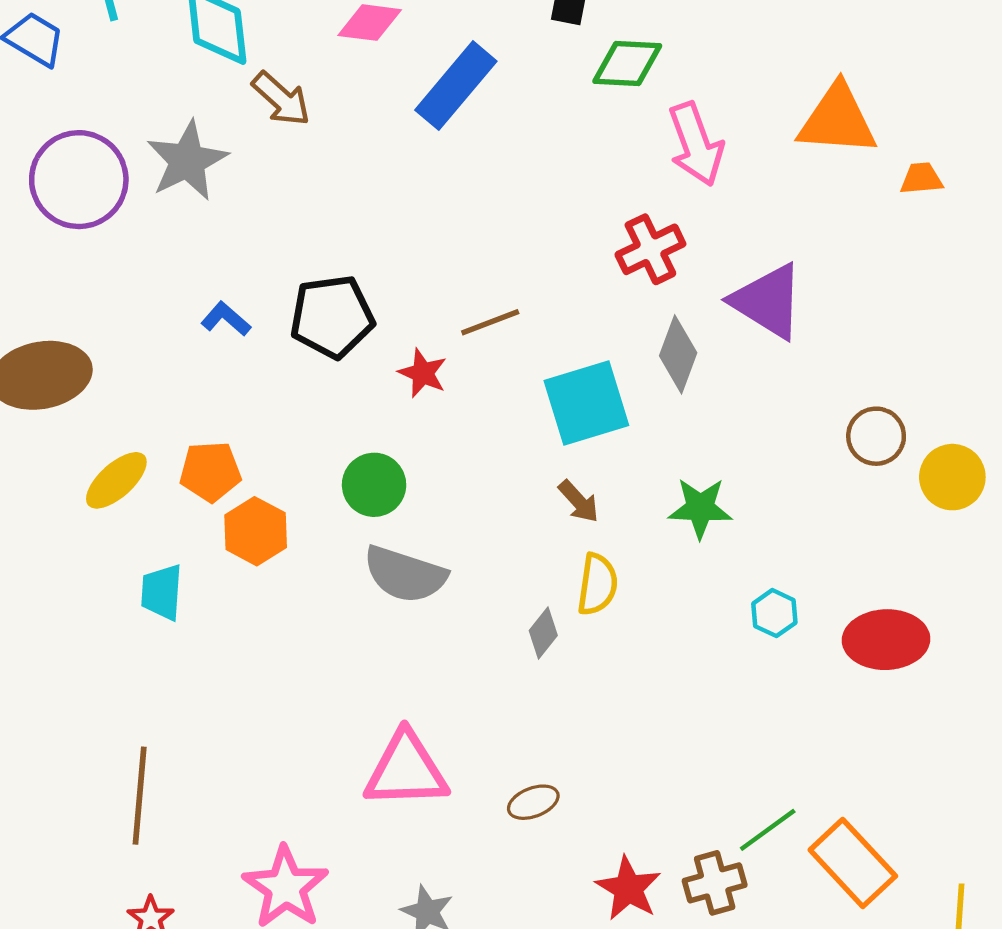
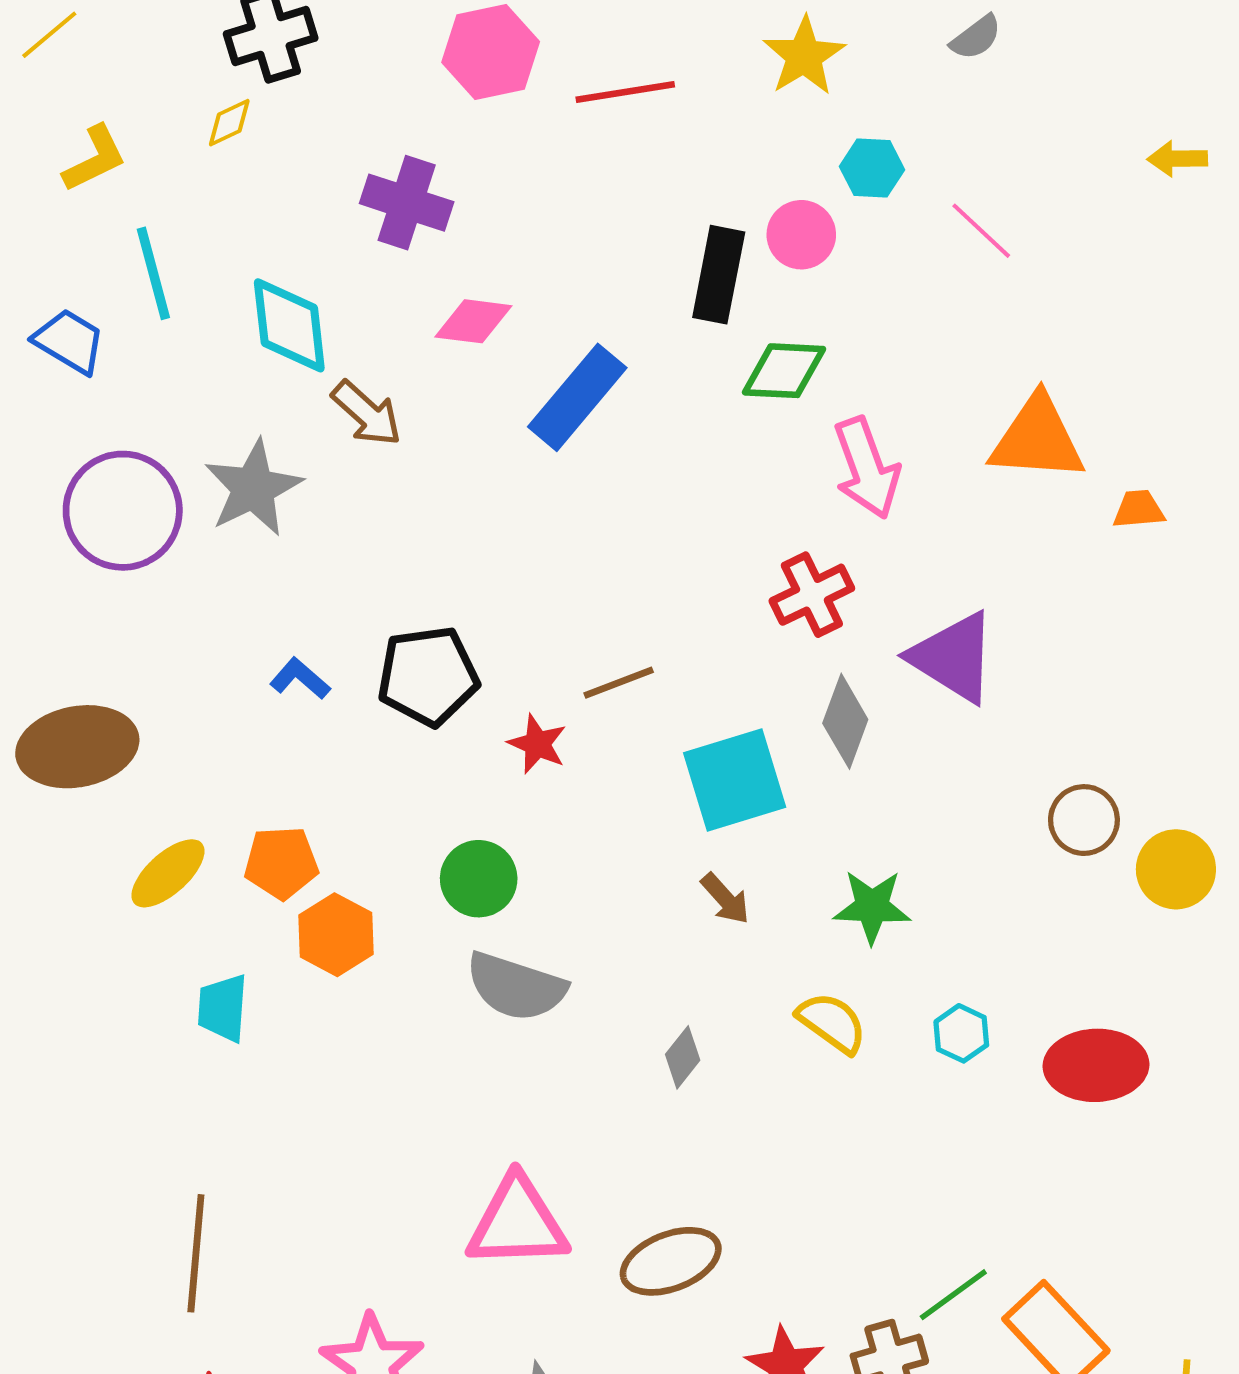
yellow semicircle: (597, 584) -> (832, 1023), moved, turned -62
brown ellipse: (533, 802) -> (671, 1261), size x1.6

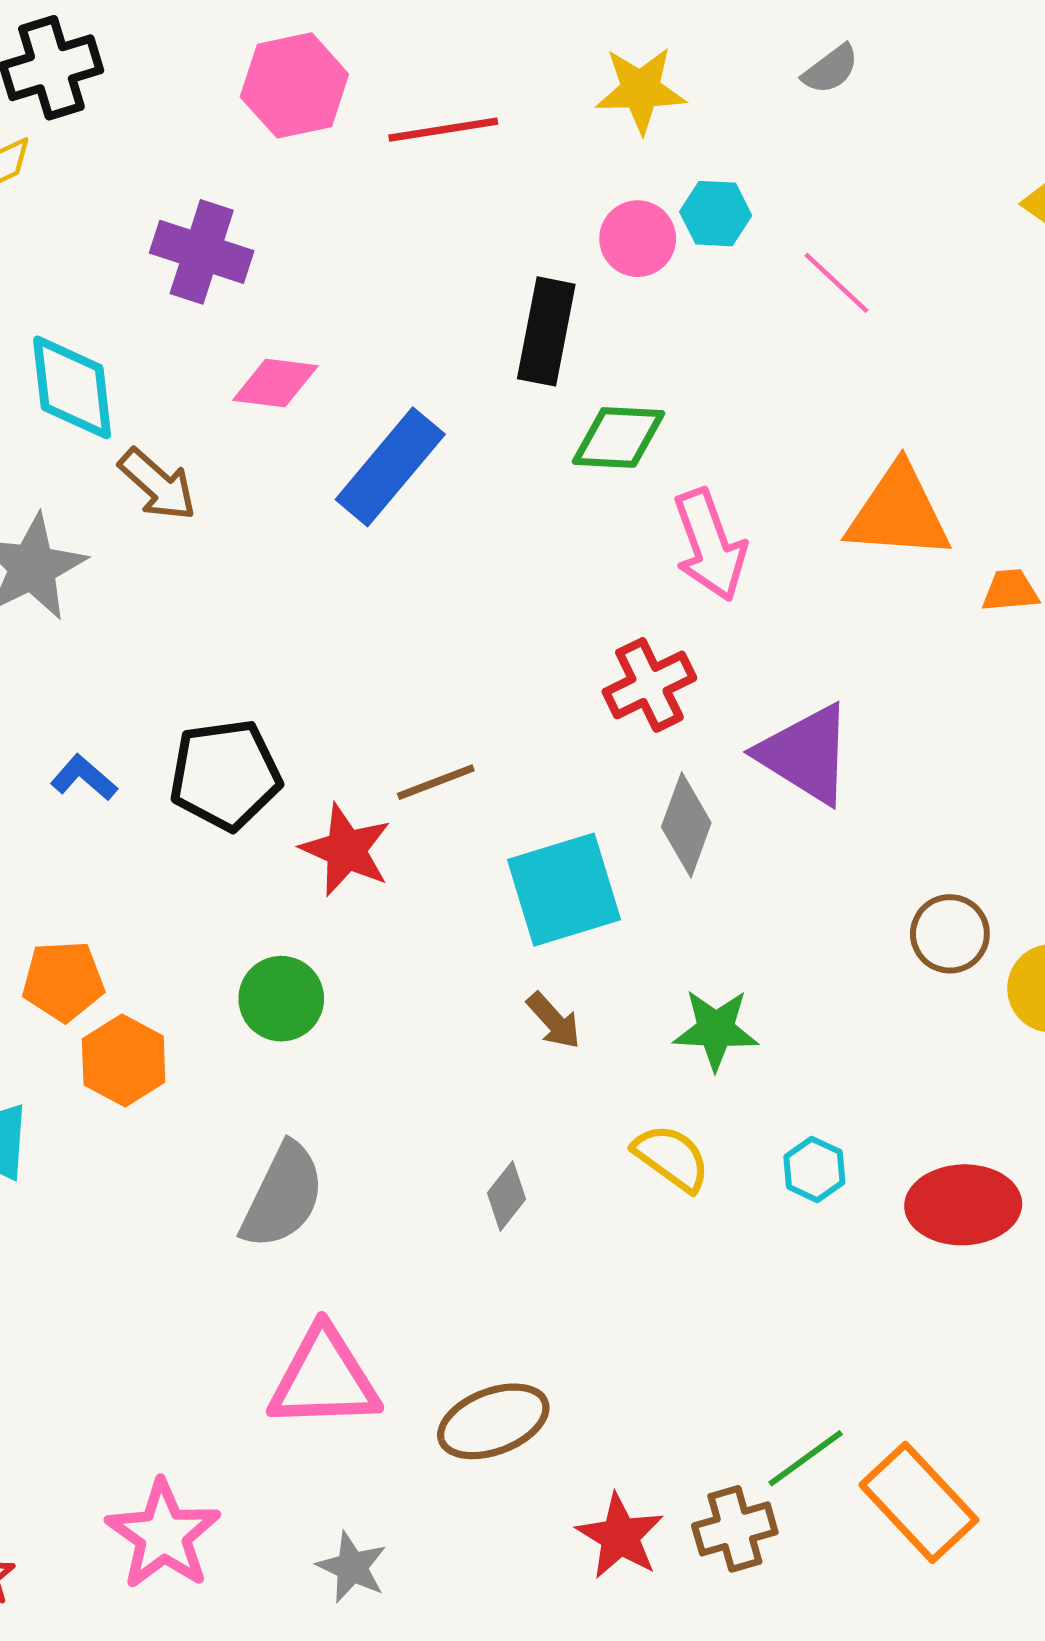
yellow star: (804, 56) -> (641, 90), turned 30
pink circle: (801, 235) -> (638, 239), moved
red star: (537, 744) -> (346, 850), size x1.4
gray semicircle: (516, 987) -> (283, 1196), moved, turned -82

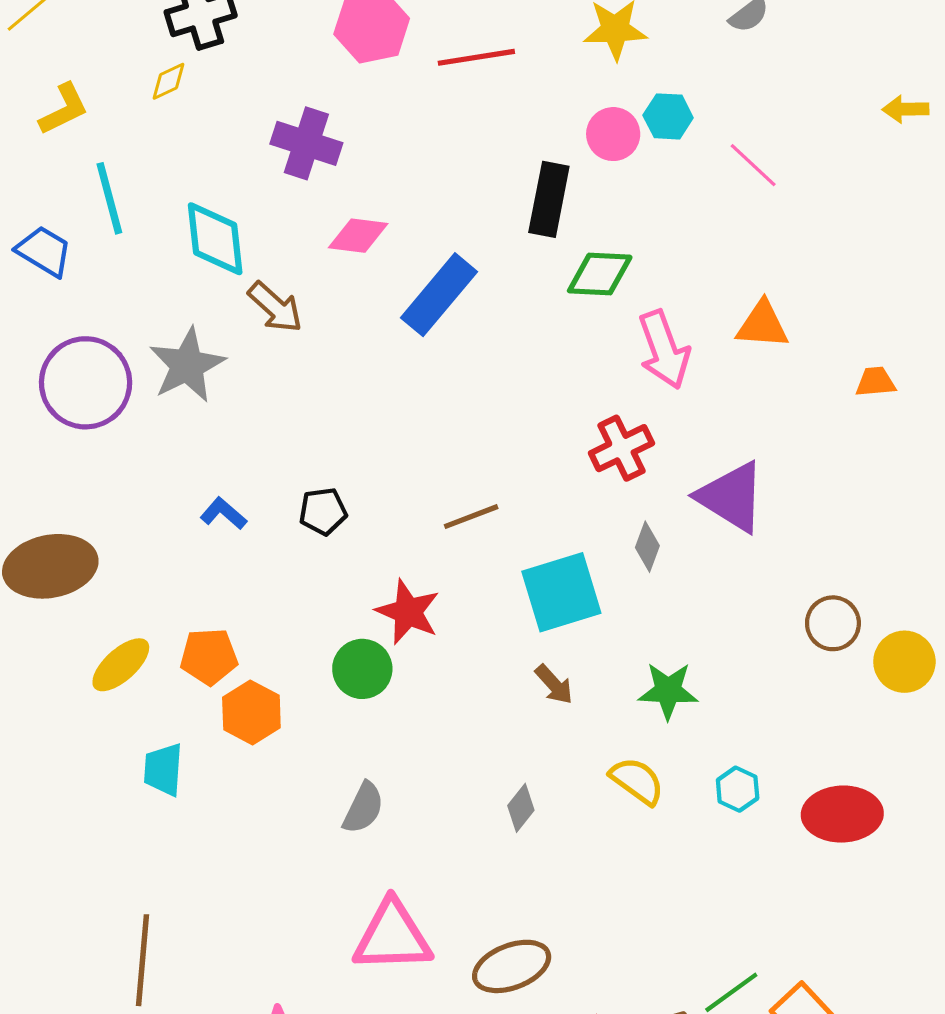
orange triangle: (898, 513) -> (762, 325), moved, size x0.7
black pentagon: (225, 775) -> (323, 511), size x0.6
gray diamond: (686, 825) -> (647, 547), size x0.7
red star: (346, 850) -> (408, 612), moved
gray semicircle: (283, 1196) -> (363, 808), size x0.7

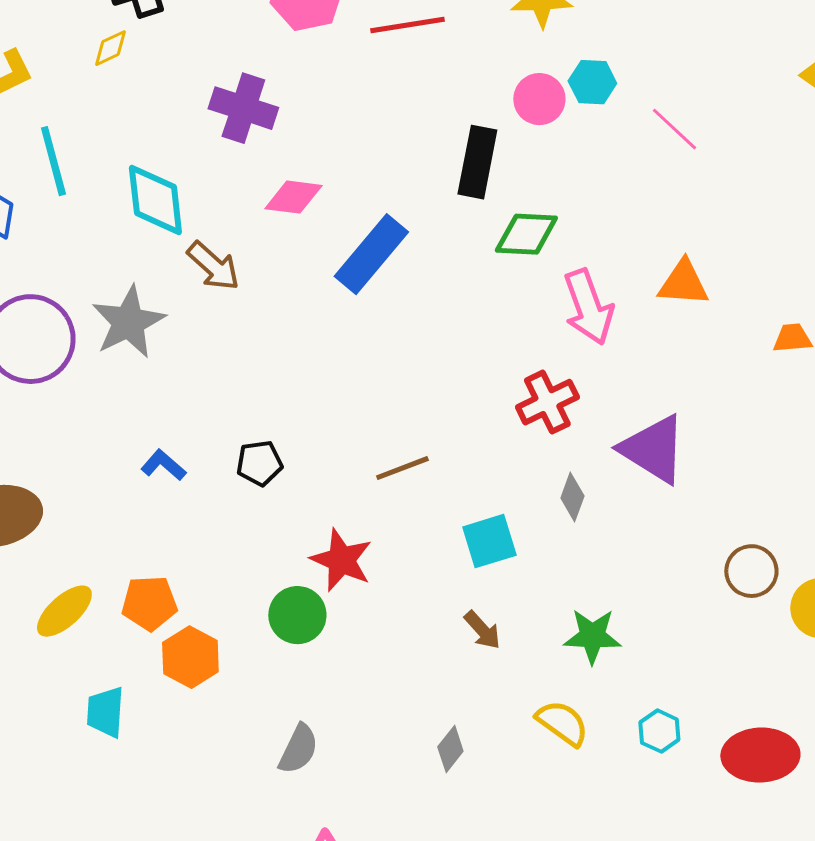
cyan square: (561, 592) -> (489, 541), size x0.7

